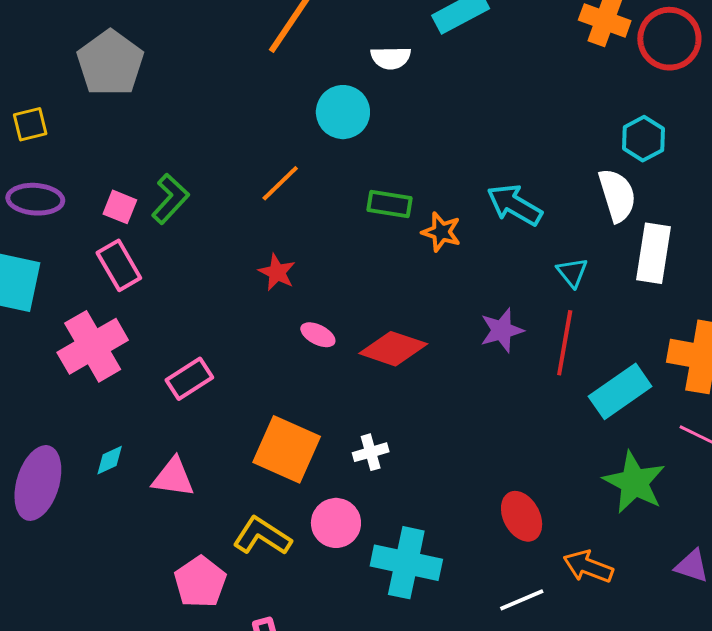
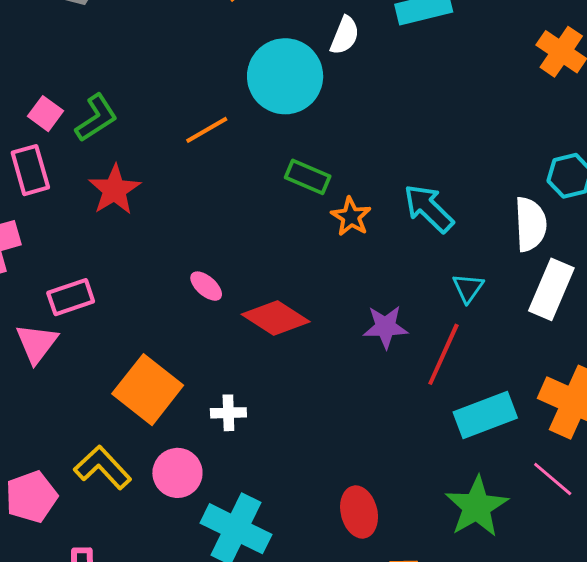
white semicircle: (391, 58) -> (345, 35), turned -81
cyan circle: (343, 112) -> (285, 76), size x1.4
red star: (277, 272) -> (114, 190), moved, size x1.4
pink triangle: (173, 477) -> (37, 343), moved, turned 45

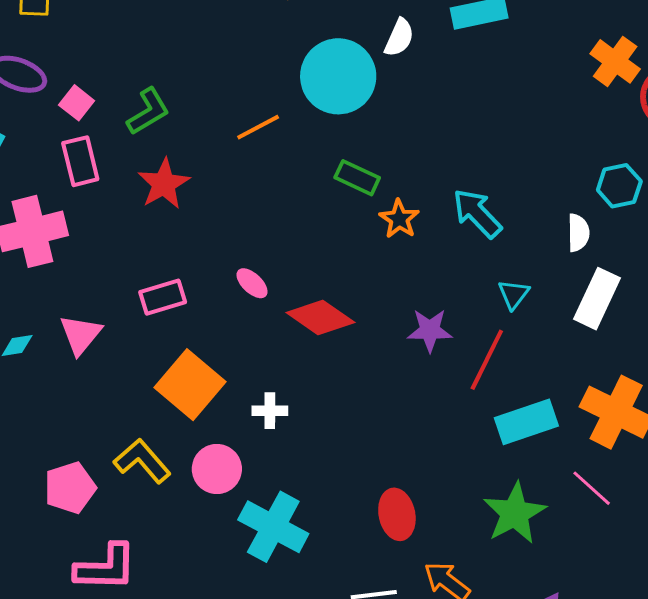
pink square: (45, 114) -> (77, 103), moved
white semicircle: (530, 224) -> (578, 233), size x0.7
pink rectangle: (71, 297) -> (163, 297), moved

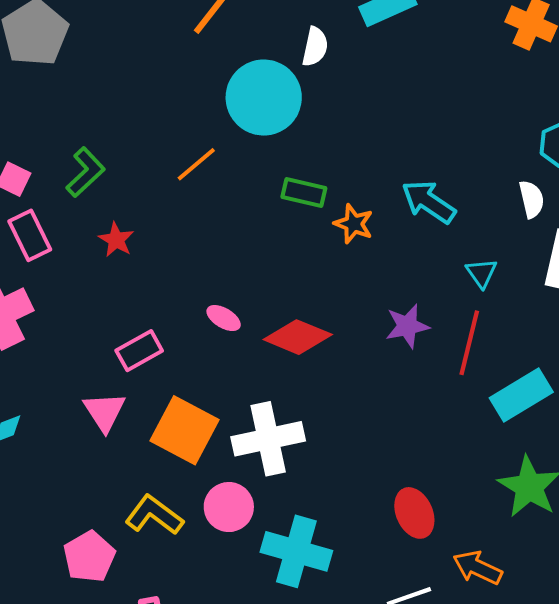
red star: (164, 184) -> (116, 240), size x0.7
pink triangle: (81, 334) -> (104, 412), moved
white cross: (270, 411) -> (268, 439), size x2.0

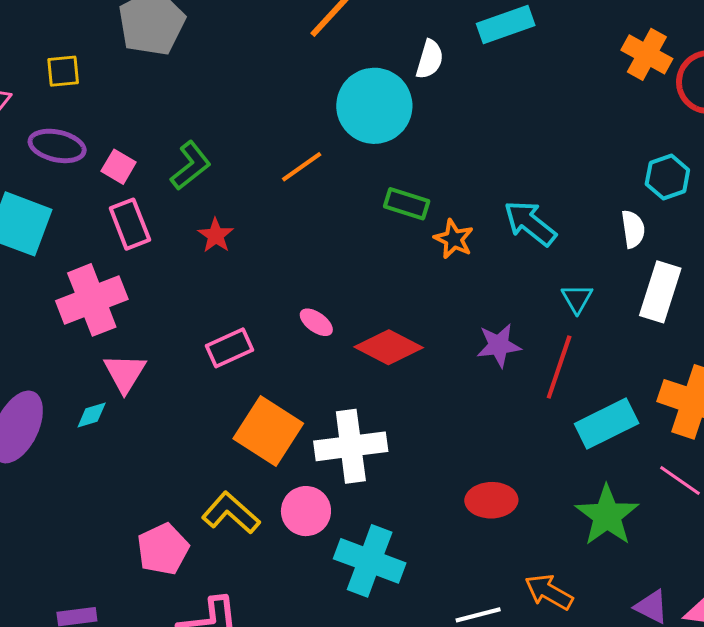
pink triangle: (104, 412) -> (125, 373), moved
red ellipse: (414, 513) -> (491, 500), moved, turned -72

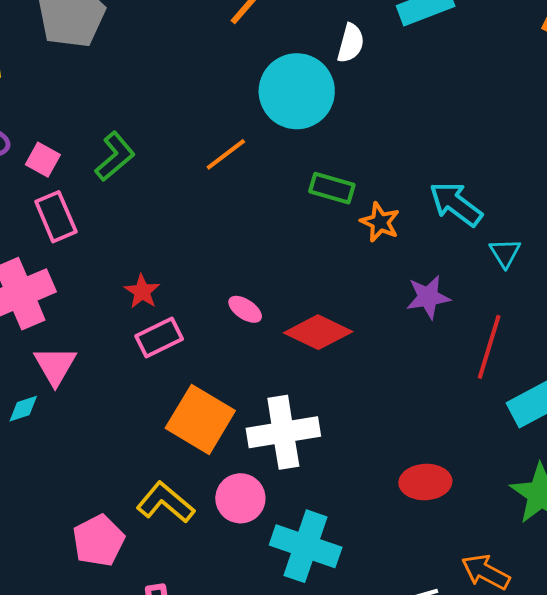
red star: (216, 235) -> (142, 291), moved
cyan triangle: (577, 299) -> (505, 253), moved
purple star: (499, 345) -> (428, 297), moved

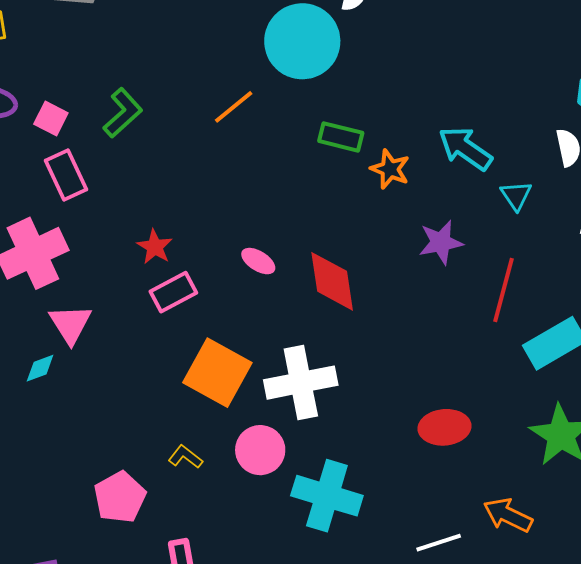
red diamond: (318, 332) -> (332, 281), turned 58
yellow L-shape: (165, 502) -> (185, 457), size x0.6

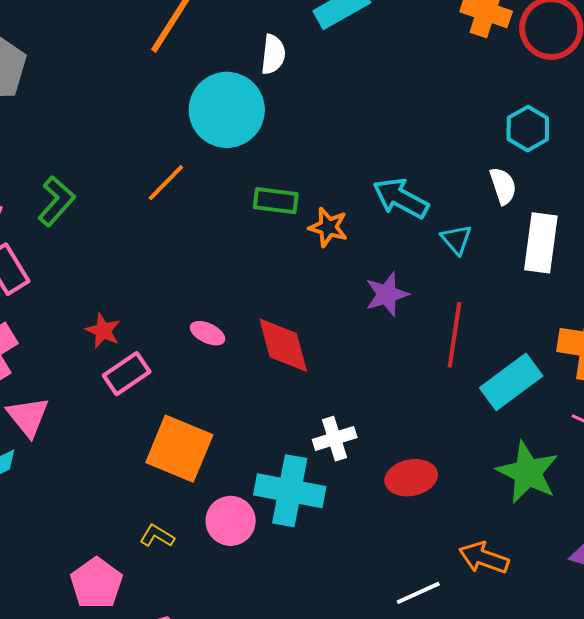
white cross: (301, 383) -> (335, 439), moved, size x0.6
cyan cross: (327, 496) -> (290, 491), moved

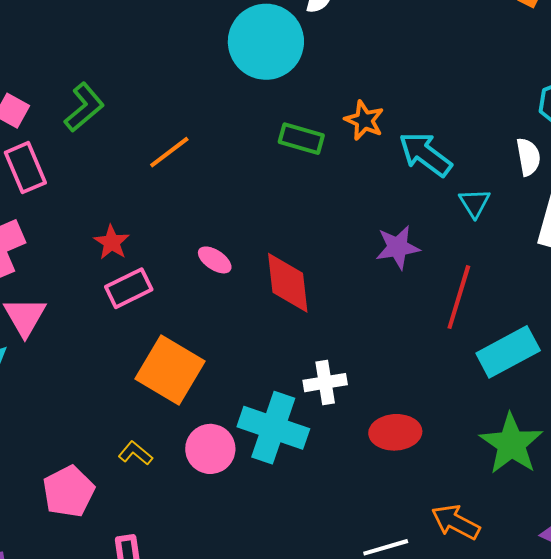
orange line: (166, 183) -> (169, 152), moved
orange star: (328, 227) -> (364, 120), moved

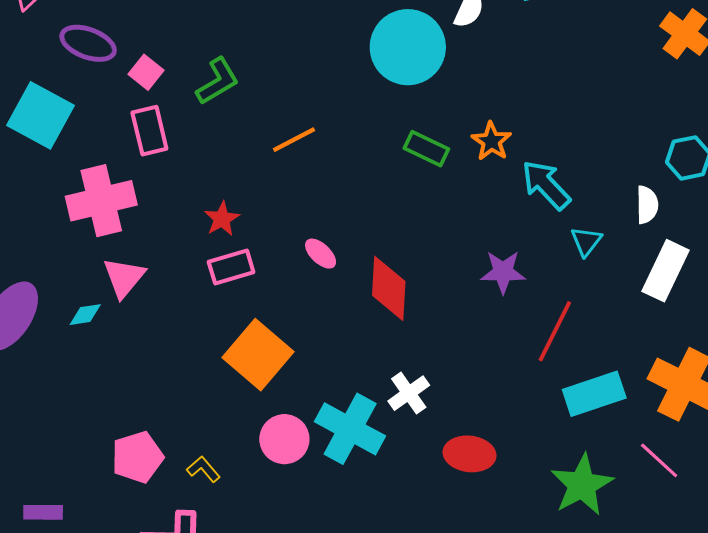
white cross: (325, 383) -> (409, 393), turned -36
yellow L-shape: (135, 453) -> (203, 469), moved

